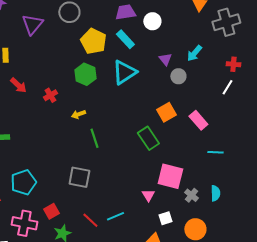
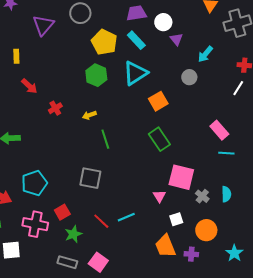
purple triangle: (165, 59) -> (176, 39), moved
red cross: (50, 95) -> (55, 108), moved
orange square: (166, 112) -> (158, 101), moved
pink rectangle: (198, 120) -> (219, 130), moved

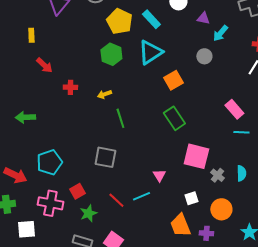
purple triangle: (176, 39) -> (203, 18), moved, turned -40
red cross: (55, 108) -> (70, 87), turned 32
pink triangle: (159, 196) -> (159, 175), moved

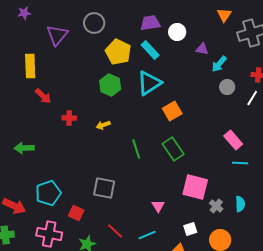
yellow rectangle: (31, 35) -> (30, 66), size x1.6
gray circle: (204, 56) -> (227, 87), moved
green line: (120, 118) -> (136, 149), moved
red square: (77, 191) -> (76, 213), moved, turned -35
cyan line: (141, 196) -> (147, 235), moved

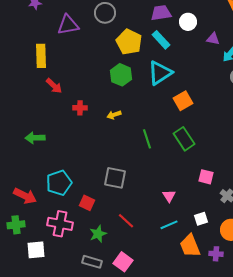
purple triangle: (57, 35) -> (68, 25), turned 40
pink square: (195, 187) -> (206, 177), size x0.6
cyan line: (147, 235) -> (169, 225), moved

